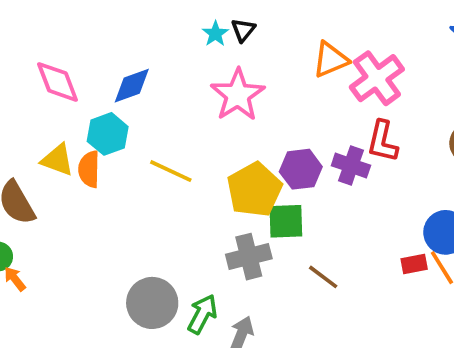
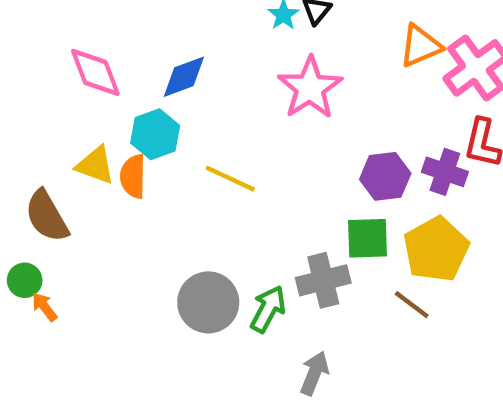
yellow pentagon: (254, 190) -> (436, 249), moved
gray circle: (152, 303) -> (208, 302), moved
green arrow: (202, 314) -> (268, 309), moved

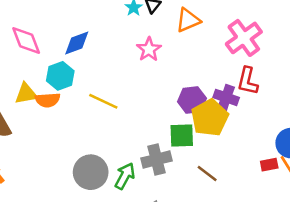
orange triangle: (421, 46) -> (188, 20), moved
pink star: (310, 88) -> (149, 49), size x0.7
yellow triangle: (95, 165) -> (26, 94), turned -30
orange semicircle: (133, 176) -> (48, 100), turned -95
yellow pentagon: (436, 249) -> (210, 118), moved

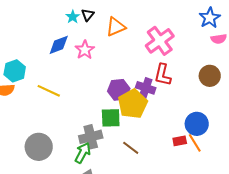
blue diamond: (77, 43) -> (59, 45), moved
green arrow: (125, 176) -> (83, 153), moved

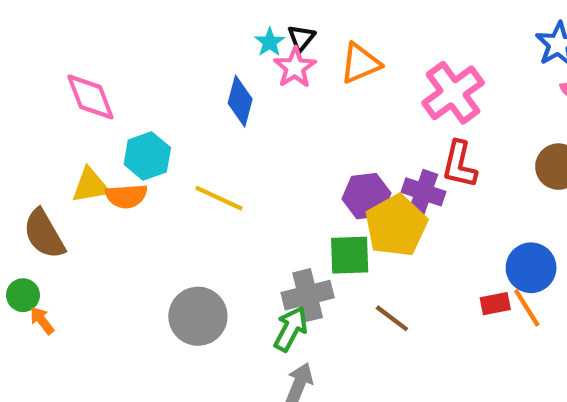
blue diamond: (59, 45) -> (240, 101), turned -55
pink star: (85, 50) -> (295, 67), moved

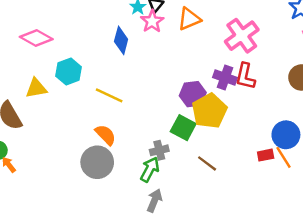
pink diamond: (90, 97) -> (36, 38), turned -40
purple cross: (424, 192) -> (225, 77), moved
orange semicircle: (126, 196) -> (106, 135), moved, turned -130
green square: (350, 255) -> (183, 128), turned 30
gray cross: (308, 295) -> (159, 150), size x0.7

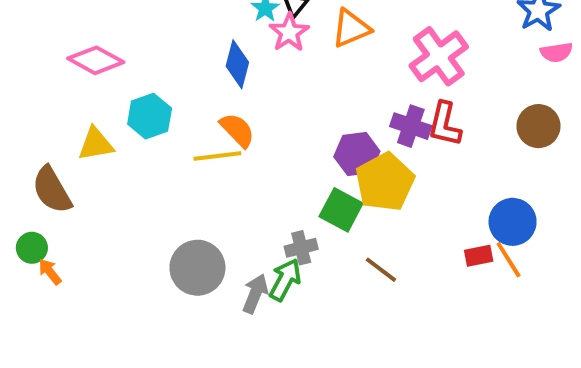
yellow line: (109, 95) -> (217, 156), turned -32
orange semicircle: (106, 135) -> (237, 130), moved
gray arrow: (155, 200) -> (255, 294), moved

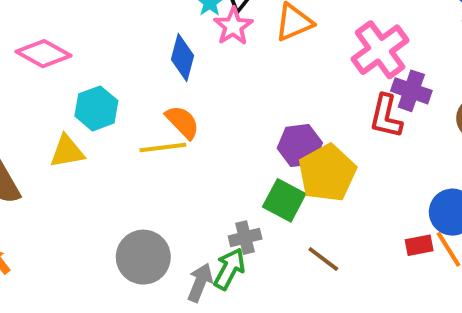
purple cross: (411, 126) -> (411, 91), moved
yellow triangle: (96, 144) -> (67, 151), moved

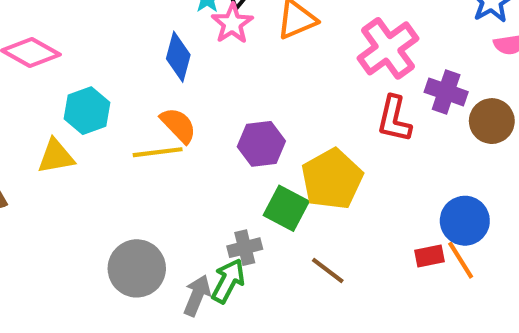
purple cross: (411, 91) -> (446, 92), moved
purple hexagon: (300, 146) -> (261, 144), moved

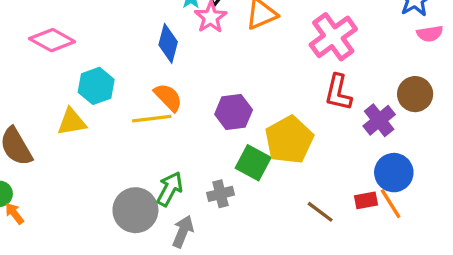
purple cross: (446, 92) -> (379, 120), moved, turned 32
brown line: (328, 271) -> (320, 212), moved
green arrow: (228, 281) -> (170, 189), moved

